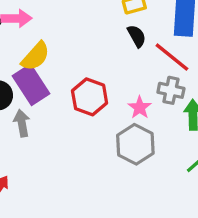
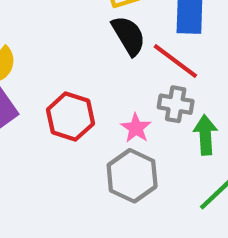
black semicircle: (137, 36) -> (129, 36), size x1.4

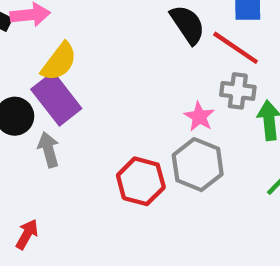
red hexagon: (70, 117) -> (141, 181), moved

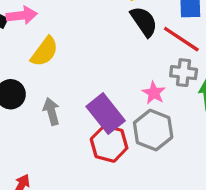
purple rectangle: (56, 99) -> (106, 114), moved
gray arrow: (49, 150) -> (51, 111), moved

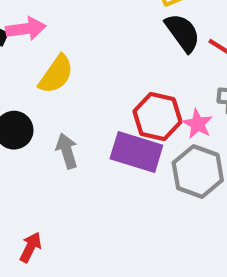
purple rectangle: (106, 114) -> (136, 152), turned -33
red hexagon: (109, 144) -> (157, 116), moved

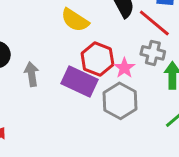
yellow semicircle: (56, 74) -> (75, 20), moved, turned 80

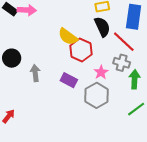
red hexagon: (97, 59) -> (81, 50), moved
purple rectangle: (80, 81) -> (69, 80), size x0.7

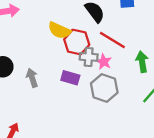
red line: (124, 42) -> (112, 40), moved
gray cross: (122, 63) -> (89, 57), moved

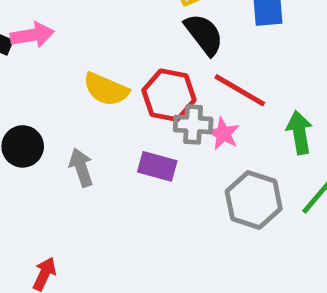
yellow semicircle: (59, 30) -> (106, 89), moved
gray hexagon: (104, 88) -> (254, 200), moved

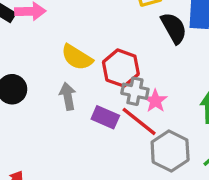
black semicircle: (204, 34) -> (174, 28), moved
red line: (240, 90) -> (139, 121), moved
gray arrow: (81, 167) -> (68, 96), moved

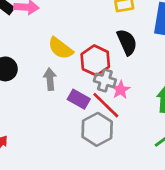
black semicircle: (174, 28) -> (127, 42), moved
gray hexagon: (170, 151) -> (97, 129), moved

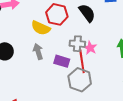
red hexagon: (95, 60) -> (57, 14), moved
red line: (106, 105) -> (82, 61), turned 50

